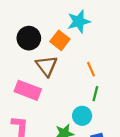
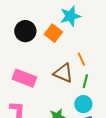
brown triangle: (47, 66) -> (63, 73), moved, turned -30
cyan circle: (82, 116) -> (83, 104), moved

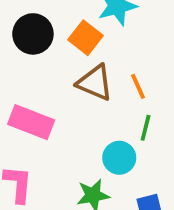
brown triangle: (63, 73) -> (95, 83), moved
cyan circle: (83, 104) -> (119, 158), moved

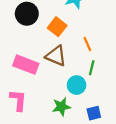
orange square: (85, 38) -> (57, 27), moved
brown triangle: (95, 83) -> (56, 56), moved

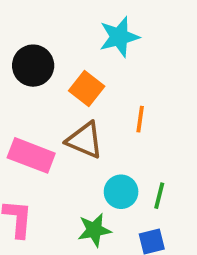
orange line: (87, 44) -> (140, 119), turned 32
green line: (92, 68) -> (159, 196), moved

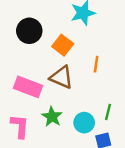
cyan circle: (121, 192) -> (84, 123), moved
green star: (94, 230) -> (52, 117), moved, turned -30

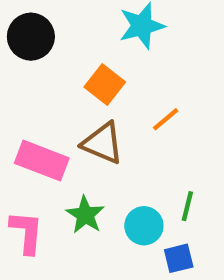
black circle: (29, 31) -> (31, 37), moved
orange line: (96, 64) -> (166, 119), turned 42

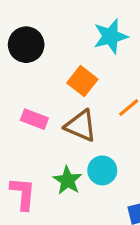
pink rectangle: (42, 161) -> (34, 119), moved, size x0.7
cyan circle: (144, 226) -> (102, 170), moved

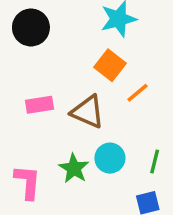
orange square: (82, 81) -> (110, 65), moved
pink rectangle: (34, 119) -> (40, 105), turned -30

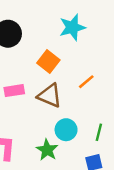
orange square: (110, 65) -> (48, 61), moved
green star: (74, 168) -> (47, 150), moved

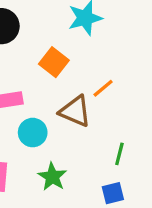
brown triangle: (50, 96) -> (75, 111), moved
cyan circle: (66, 130) -> (33, 133), moved

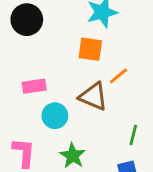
orange square: (54, 62) -> (90, 49), moved, turned -30

